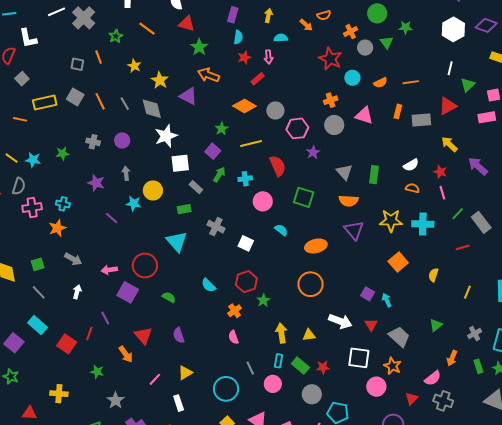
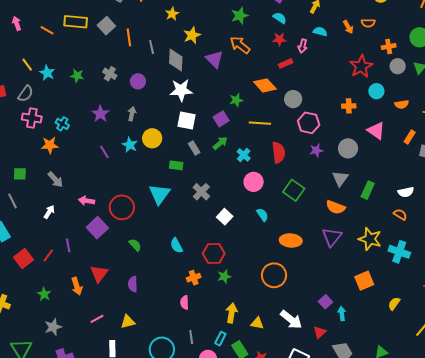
cyan semicircle: (238, 37) -> (280, 18), turned -80
gray circle: (334, 125) -> (348, 148), moved
cyan cross: (245, 179) -> (244, 155), turned 32

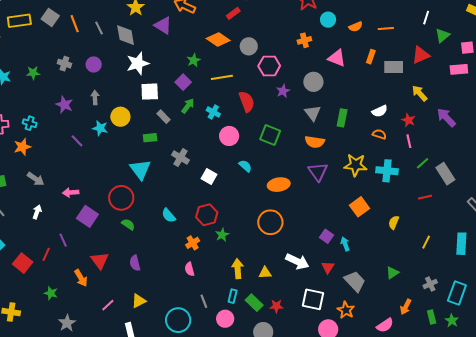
red circle: (122, 207) -> (121, 198), moved

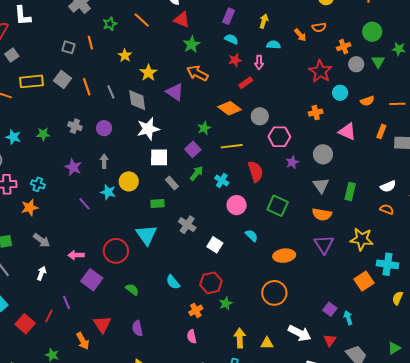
cyan cross: (387, 171) -> (387, 264), moved
red circle: (121, 198) -> (116, 251), moved

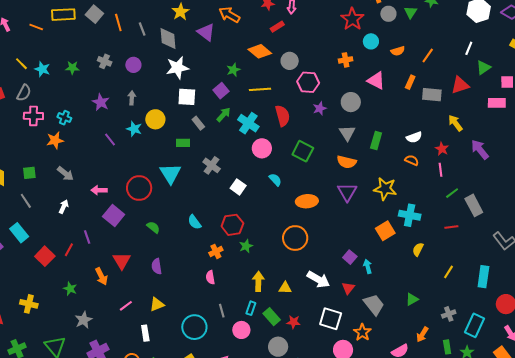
orange line: (397, 104) -> (428, 56), turned -56
cyan cross: (222, 181) -> (248, 123), size x1.5

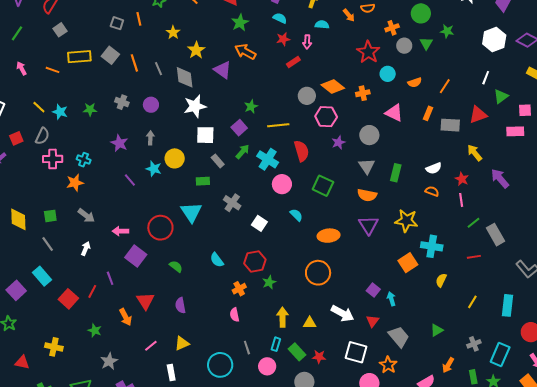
orange diamond: (260, 51) -> (333, 87), moved

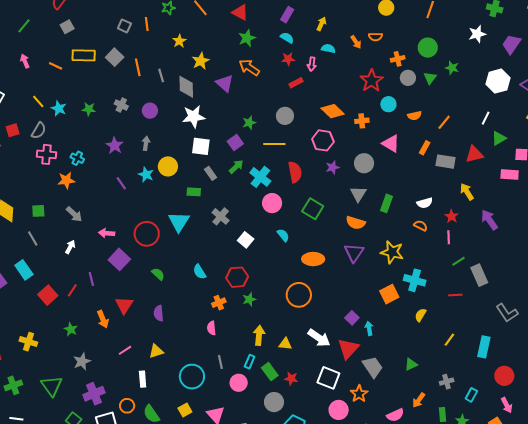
gray circle: (307, 96) -> (285, 116), moved
red triangle: (373, 321) -> (348, 349), size x1.6
cyan rectangle: (500, 354) -> (471, 395), size x0.6

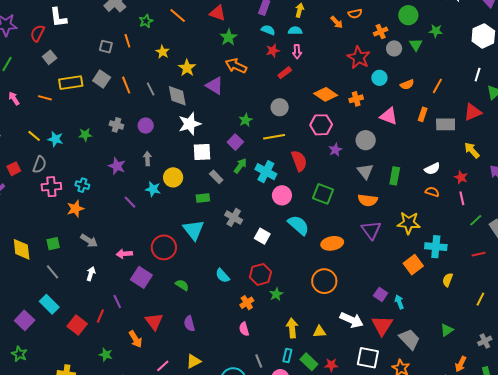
cyan semicircle: (328, 49) -> (295, 31), moved
cyan semicircle: (283, 235) -> (298, 225), size x1.6

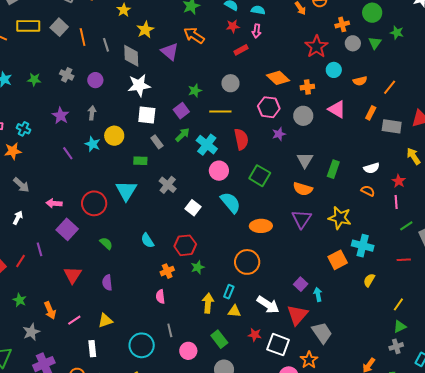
gray circle: (366, 140) -> (303, 116), moved
green triangle: (447, 330) -> (400, 327), moved
orange arrow: (135, 339) -> (50, 310), moved
cyan rectangle: (287, 355) -> (229, 292), moved
red star: (331, 365) -> (255, 335), moved

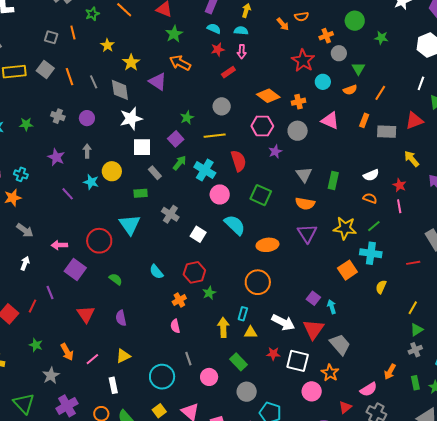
green triangle: (375, 43) -> (358, 69), moved
green line: (406, 226) -> (374, 226), moved

